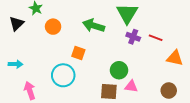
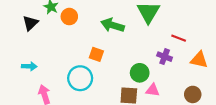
orange circle: (53, 27) -> (69, 17), moved
purple cross: (133, 37) -> (165, 57), moved

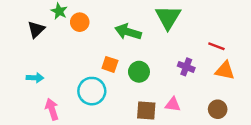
red line: (179, 38) -> (216, 46), moved
green circle: (140, 73) -> (139, 72), moved

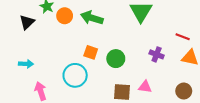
green arrow: (128, 32) -> (92, 18), moved

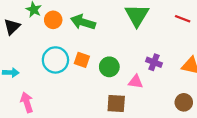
red line: (183, 37) -> (183, 19), moved
cyan circle: (75, 75) -> (55, 60), moved
pink triangle: (145, 87) -> (136, 82), moved

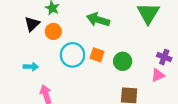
orange circle: (53, 20) -> (53, 31), moved
pink triangle: (136, 82) -> (158, 75), moved, turned -32

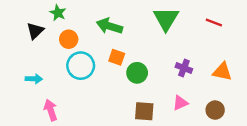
orange circle: (53, 31) -> (69, 39), moved
orange square: (97, 55) -> (117, 57), moved
pink triangle: (158, 75) -> (180, 103), moved

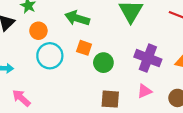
purple cross: (184, 68) -> (148, 58), size x1.6
pink arrow: (51, 110) -> (21, 98), turned -30

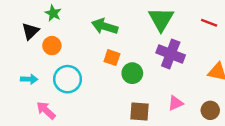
orange circle: (38, 31) -> (52, 46), moved
cyan circle: (50, 56) -> (68, 79), moved
purple cross: (148, 58) -> (171, 54), moved

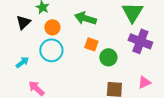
orange circle: (52, 46) -> (52, 27), moved
cyan arrow: (29, 79) -> (22, 62), turned -40
cyan circle: (68, 79) -> (51, 50), moved

